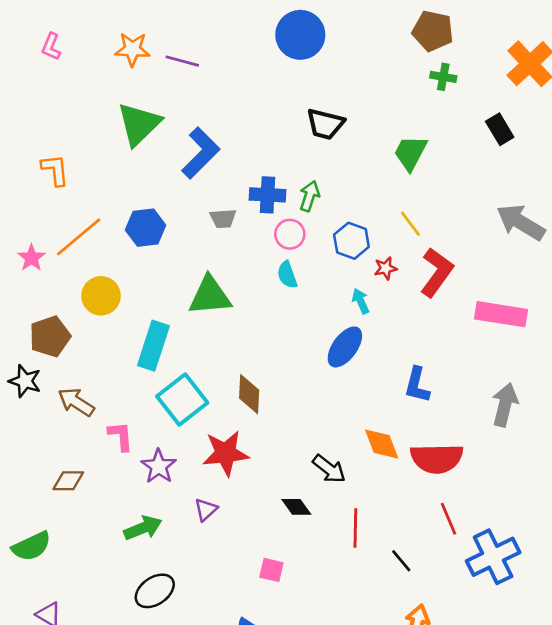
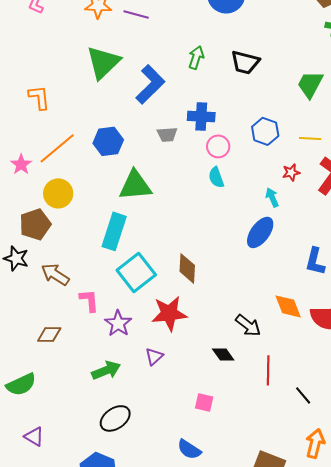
green arrow: (309, 196) -> (196, 57), moved
yellow line: (410, 224) -> (310, 138), turned -50
blue hexagon: (351, 241) -> (265, 131), moved
yellow circle: (101, 296) -> (58, 193), moved
green triangle: (210, 296) -> (135, 185), moved

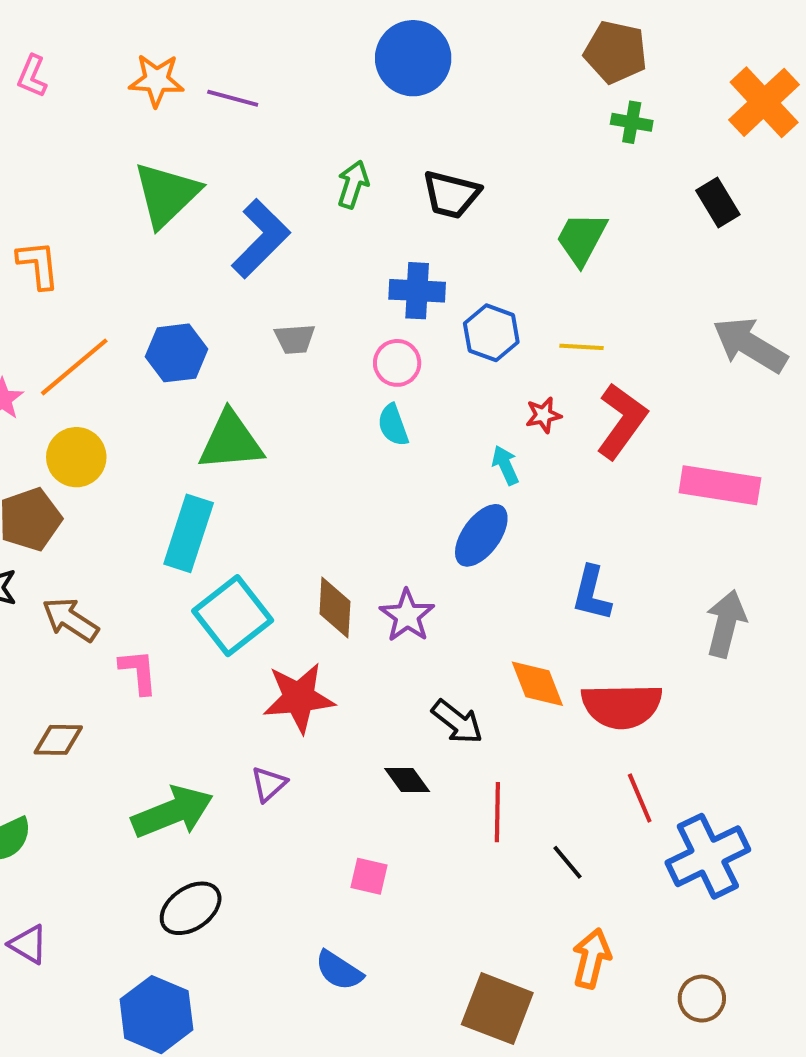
blue cross: (201, 116) -> (417, 291), moved
purple star: (118, 323) -> (407, 616), moved
green arrow: (106, 370) -> (173, 812), size x1.4

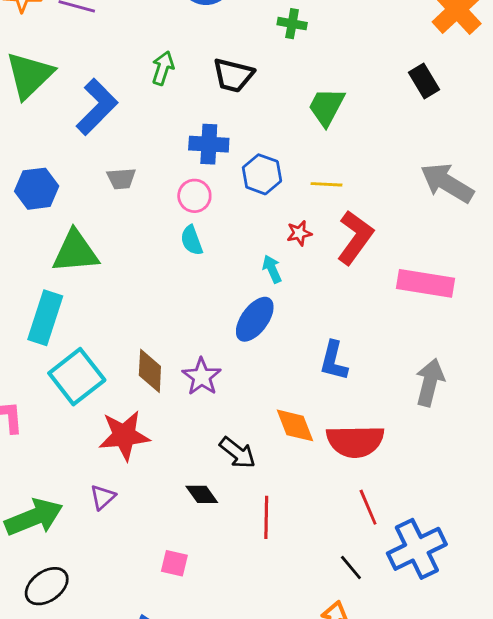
green cross: (632, 122) -> (292, 24), moved
black line: (568, 862) -> (351, 567), moved

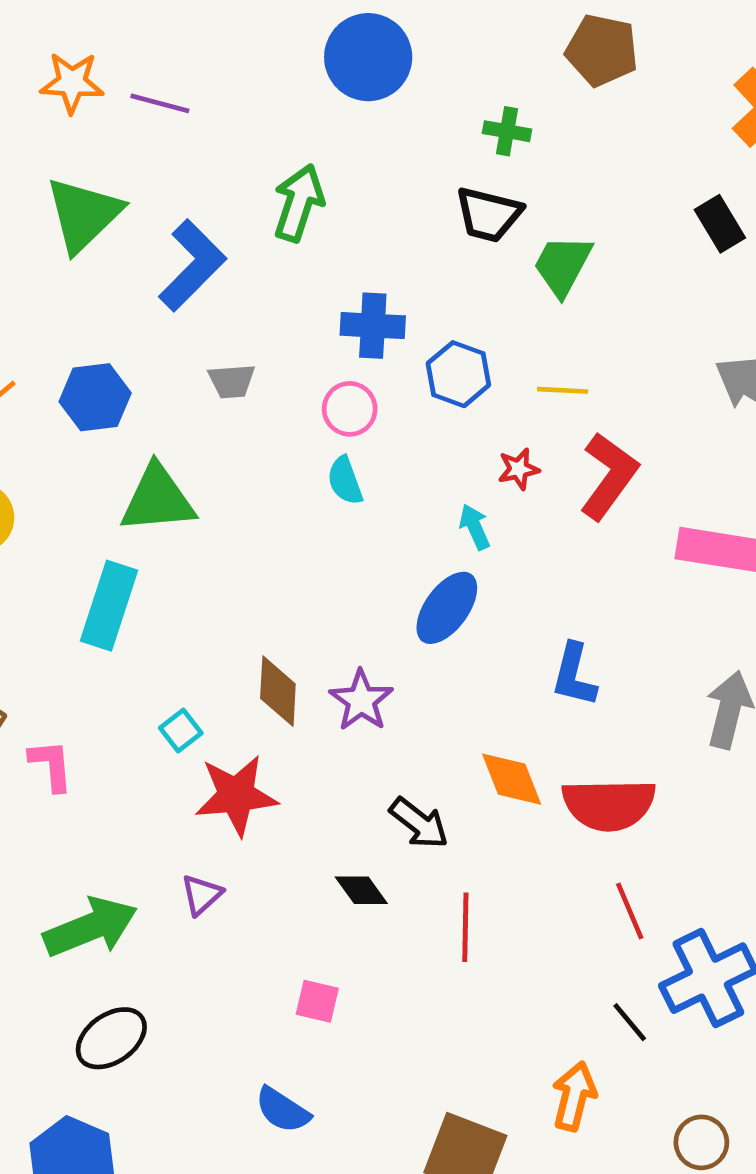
green arrow: (163, 68) -> (299, 203), size x1.4
black trapezoid: (233, 75) -> (488, 214), moved
cyan square: (77, 377) -> (181, 731), moved, size x0.5
black line: (351, 567) -> (630, 1022), moved

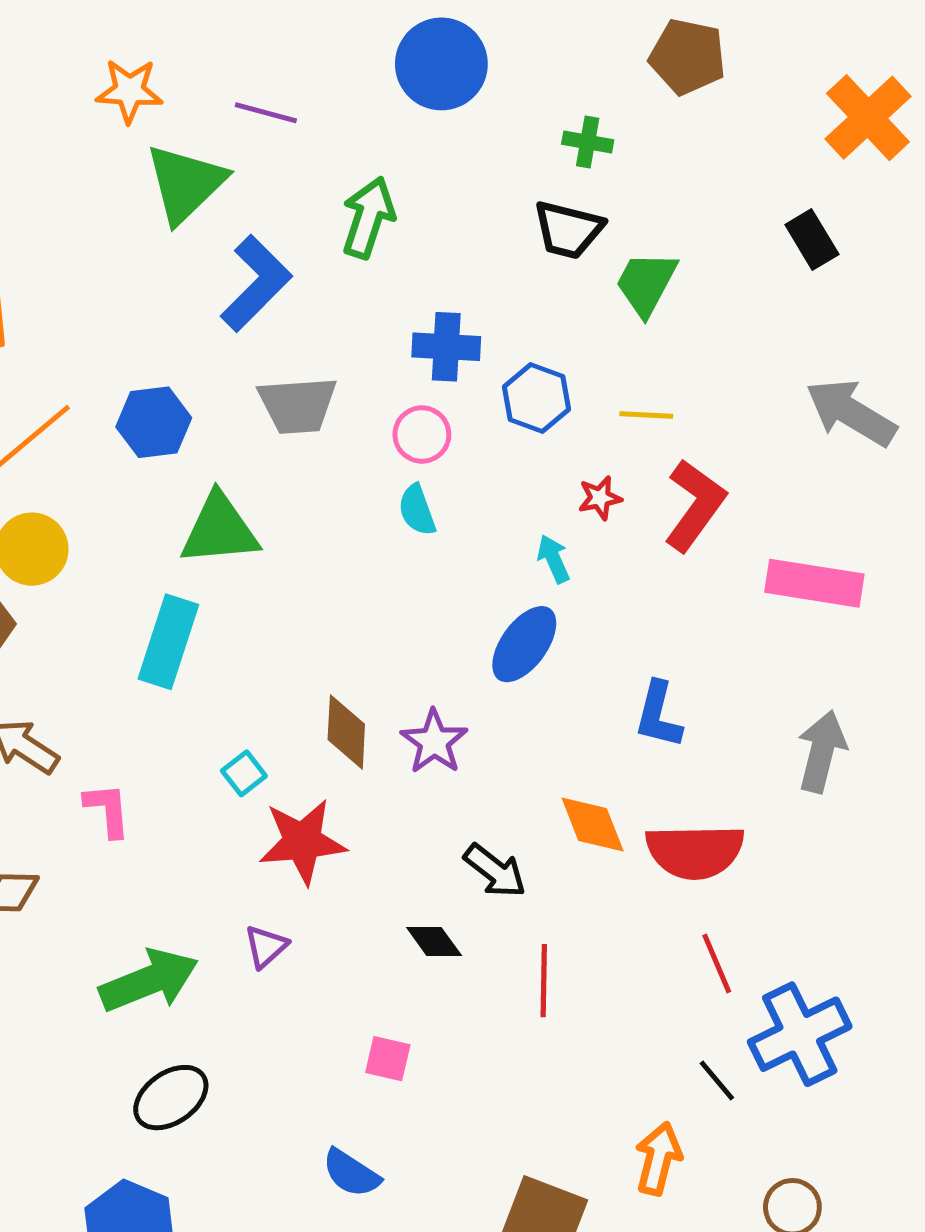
purple line: (160, 103) -> (266, 113), moved
green triangle: (84, 214) -> (185, 183), moved
gray trapezoid: (232, 381) -> (298, 405), size x1.6

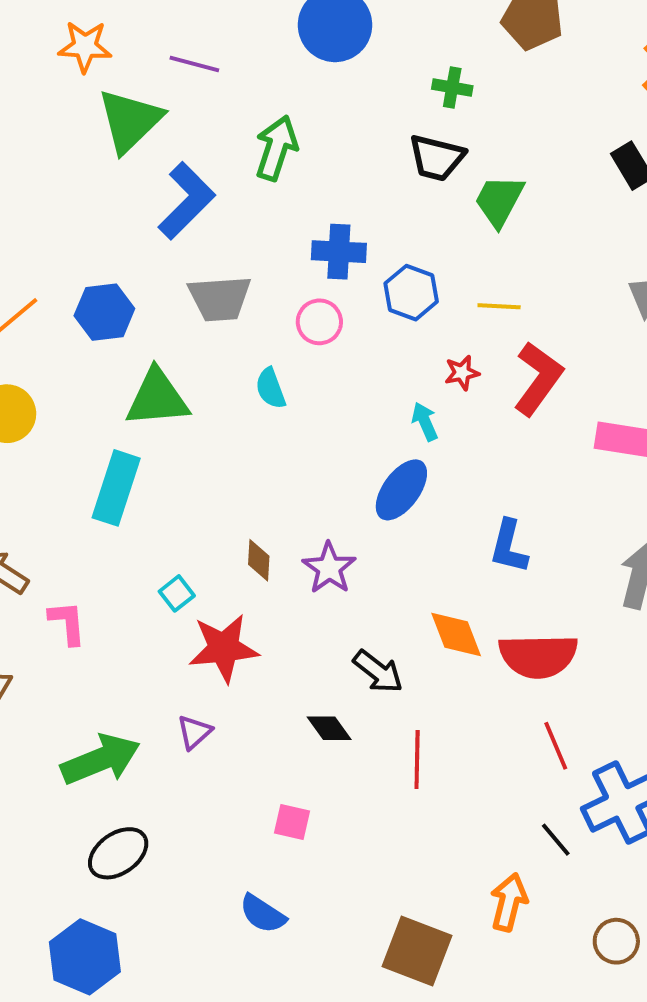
cyan semicircle: (417, 510) -> (271, 388), moved
brown diamond: (346, 732) -> (259, 560), size x0.7

